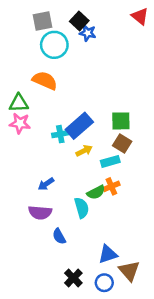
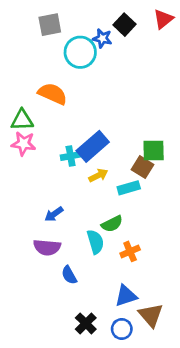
red triangle: (140, 16) -> (163, 19), turned 42
black square: (79, 21) -> (124, 25), moved
cyan circle: (54, 45) -> (80, 52), moved
green square: (121, 121) -> (154, 150), moved
orange cross: (111, 186) -> (130, 251), moved

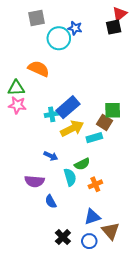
black square: (124, 25) -> (114, 27), moved, turned 35
yellow arrow: (98, 175) -> (72, 129), size x1.6
blue arrow: (54, 214) -> (51, 156), moved, turned -120

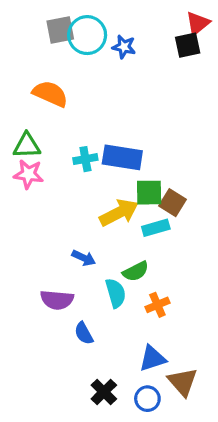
cyan circle: (59, 38) -> (87, 35), moved
orange semicircle: (39, 69) -> (50, 94), moved
blue rectangle: (68, 107) -> (122, 157), moved, turned 50
green square: (113, 110) -> (149, 193), moved
cyan cross: (52, 114) -> (85, 159), moved

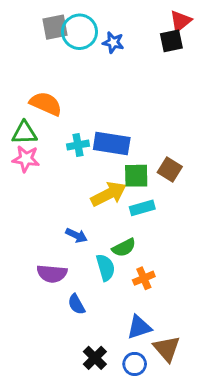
orange semicircle: (50, 94) -> (46, 104), moved
brown square: (173, 203) -> (170, 170), moved

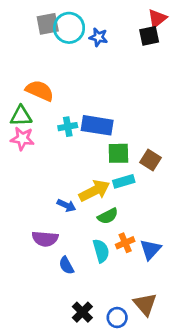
brown square: (170, 170) -> (150, 160), moved
yellow arrow: (109, 194) -> (94, 191), moved
cyan semicircle: (106, 268) -> (101, 251), moved
blue triangle: (139, 327) -> (150, 249), moved, turned -30

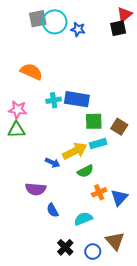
green triangle: (21, 116) -> (17, 130), moved
cyan semicircle: (101, 251) -> (83, 219), moved, turned -96

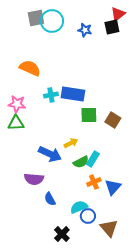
blue star: (78, 29) -> (85, 30), moved
cyan rectangle: (98, 144) -> (93, 159), moved, turned -42
yellow arrow: (75, 151) -> (71, 143), size x0.6
blue arrow: (53, 163) -> (50, 154), size x1.6
blue circle: (93, 252) -> (88, 216), moved

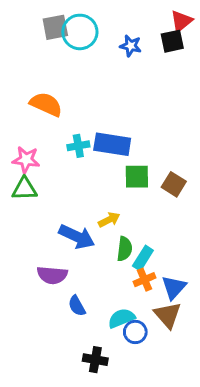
cyan rectangle: (93, 159) -> (143, 258), moved
green semicircle: (81, 162) -> (125, 249), turned -56
brown triangle: (109, 228) -> (168, 315), moved
black cross: (62, 234) -> (95, 360), turned -35

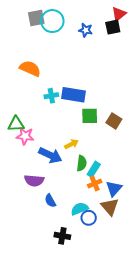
pink star: (26, 160) -> (25, 136), moved

